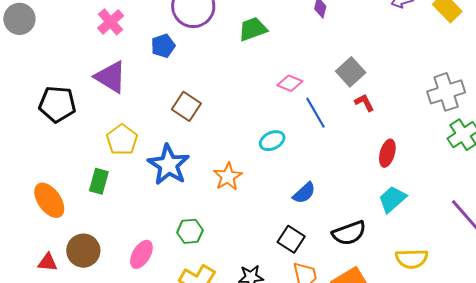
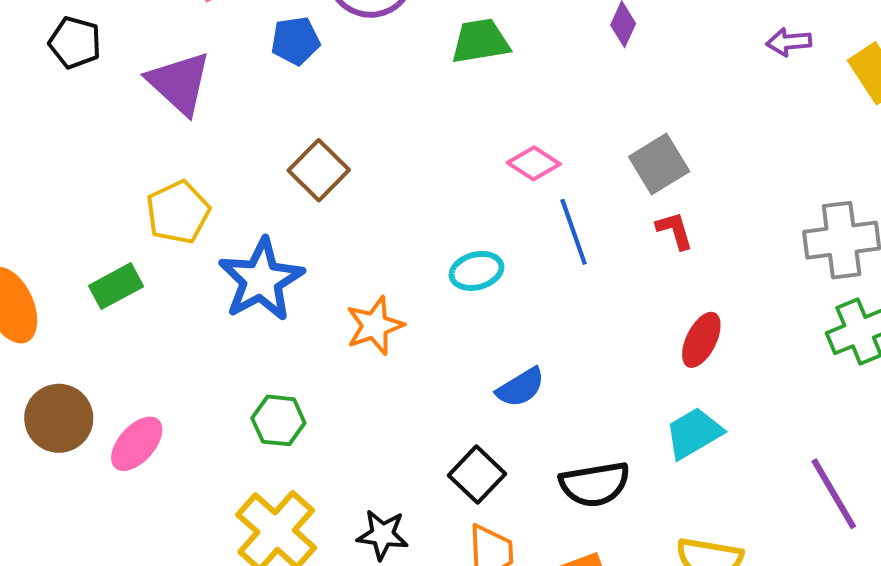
black pentagon: (57, 104) -> (75, 43), moved, size x0.7
green rectangle: (99, 181) -> (116, 286), turned 35
pink ellipse: (141, 254) -> (137, 444), moved

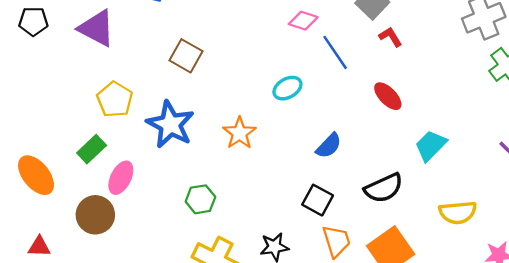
red ellipse: (701, 340) -> (388, 96), moved, turned -56
brown circle: (59, 418) -> (95, 215), moved
pink ellipse: (137, 444) -> (121, 178), moved

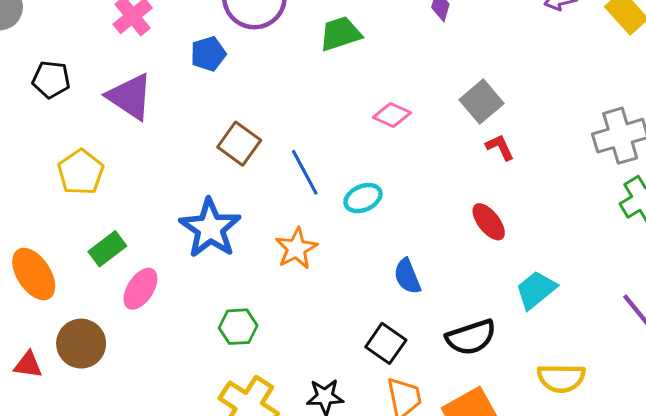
blue line: (335, 52) -> (305, 172), moved
yellow pentagon: (115, 99) -> (81, 172), moved
blue semicircle: (329, 146) -> (407, 276), turned 108
brown circle: (95, 215) -> (81, 344), moved

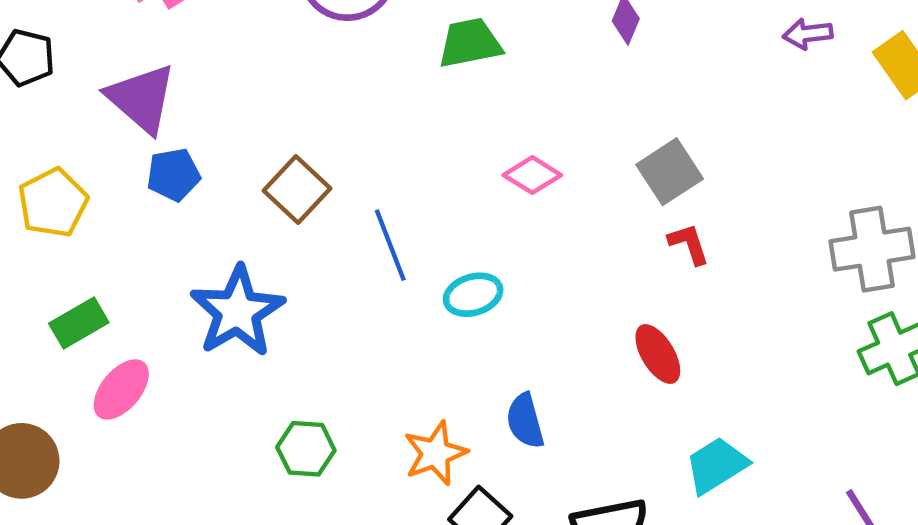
blue pentagon: (208, 54) -> (173, 175), moved
orange star: (296, 248) -> (435, 453), moved
green hexagon: (238, 327) -> (306, 449), moved

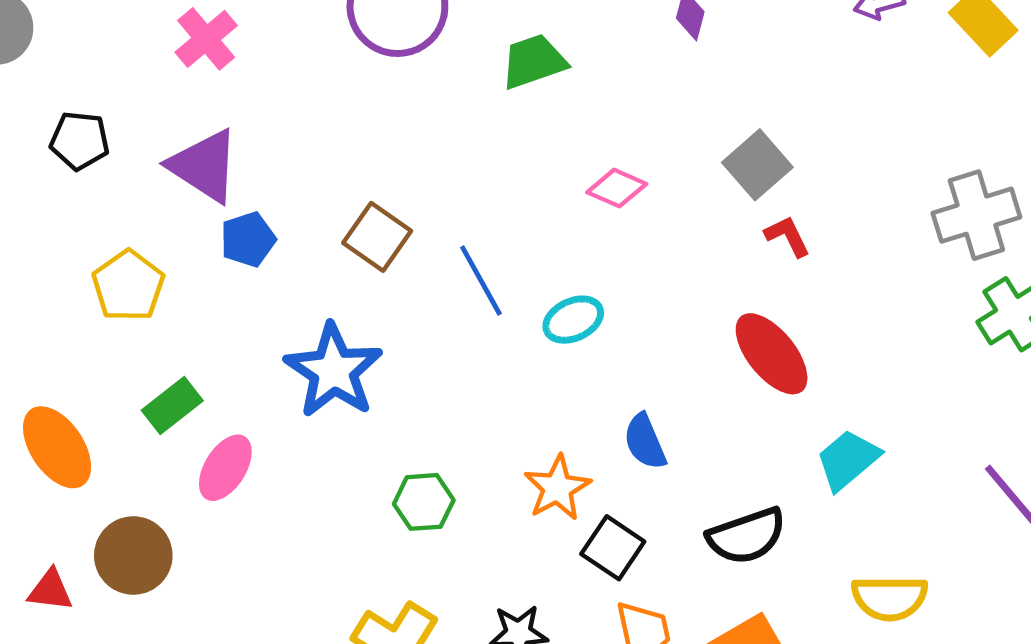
red ellipse: (658, 354) -> (772, 354), size x1.4

